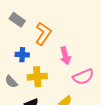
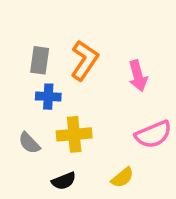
gray rectangle: (17, 20) -> (40, 60), moved, turned 63
pink arrow: (65, 56) -> (138, 76), moved

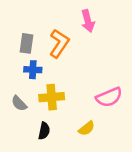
pink arrow: (138, 76) -> (88, 21), moved
black semicircle: (64, 181) -> (44, 131), turned -56

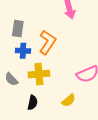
orange L-shape: (59, 43) -> (47, 42), moved

